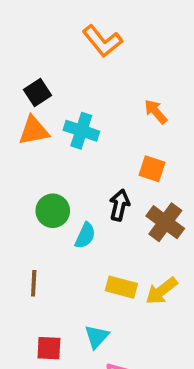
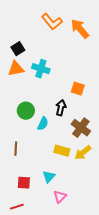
orange arrow: (156, 112) -> (80, 29), moved, size x1.5
brown cross: (165, 222) -> (81, 128), moved

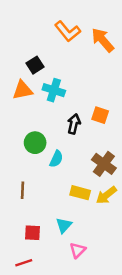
black square: (18, 49) -> (35, 65), moved
black arrow: (61, 108) -> (74, 124), moved

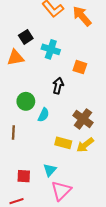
cyan cross: (54, 90) -> (51, 49), moved
orange square: (100, 115) -> (80, 67), moved
brown line: (23, 190) -> (13, 132), moved
pink triangle: (78, 250) -> (61, 191), size x1.5

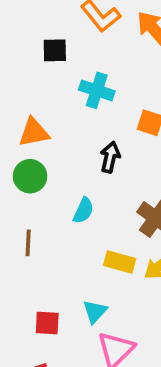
black square: (26, 37) -> (55, 50), moved, turned 32
orange triangle: (15, 58) -> (34, 132), moved
green circle: (26, 101) -> (30, 176), moved

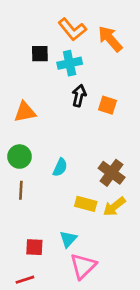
cyan cross: (97, 90) -> (70, 63), moved, turned -30
black arrow: (110, 157) -> (79, 96), moved
green circle: (30, 176) -> (20, 157), moved

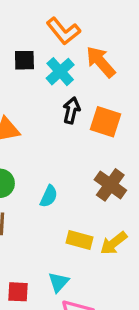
orange arrow: (110, 39) -> (101, 62), moved
cyan cross: (70, 63) -> (60, 72), turned -30
orange square: (107, 105) -> (105, 122), size x1.4
brown cross: (112, 173) -> (110, 185), moved

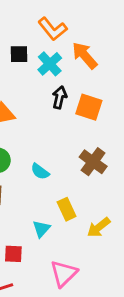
cyan semicircle: (49, 196) -> (40, 171), turned 102
yellow rectangle: (80, 240) -> (67, 209), turned 50
yellow arrow: (114, 243) -> (99, 227), moved
cyan triangle: (59, 282) -> (41, 229), moved

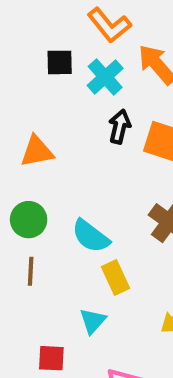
cyan semicircle: (40, 171) -> (91, 236), size x1.4
yellow rectangle: (67, 209) -> (115, 278), moved

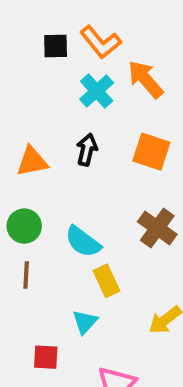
black square: (60, 62) -> (56, 46), moved
black arrow: (120, 127) -> (87, 150), moved

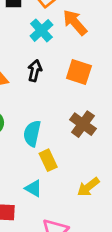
cyan semicircle: (83, 242) -> (32, 133), turned 65
cyan triangle: (85, 322) -> (33, 188), turned -42

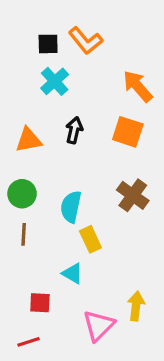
orange arrow: (75, 22) -> (138, 86), moved
cyan cross: (41, 30) -> (55, 81), moved
yellow arrow: (88, 187) -> (136, 306), moved, turned 135

